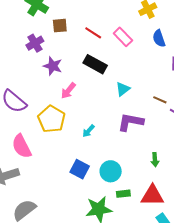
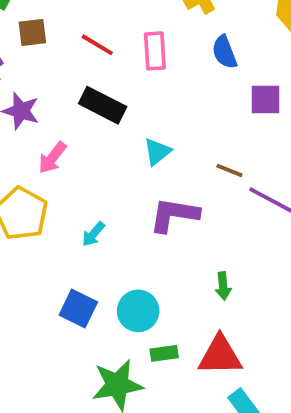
pink rectangle: (123, 37) -> (155, 51), turned 42

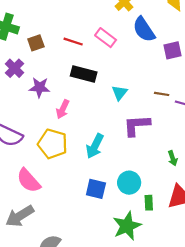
pink rectangle: (155, 51) -> (106, 38), turned -36
blue semicircle: (224, 52) -> (144, 29), size x1.4
cyan arrow: (93, 234) -> (95, 146), size x1.6
green rectangle: (164, 353) -> (149, 203), turned -72

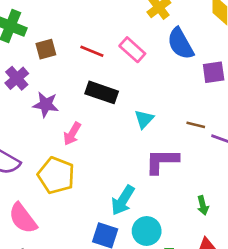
cyan arrow: (95, 146) -> (123, 200), moved

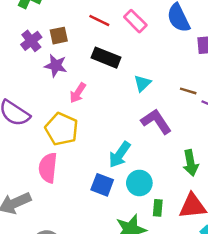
brown square: (46, 49) -> (59, 36), moved
purple L-shape: (162, 161) -> (156, 121), turned 52
green arrow: (203, 205) -> (191, 163), size x1.5
pink semicircle: (23, 218) -> (48, 168), moved, turned 40

